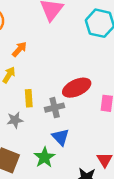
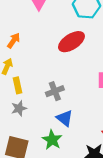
red ellipse: (77, 88) -> (71, 42), moved
yellow rectangle: (29, 98) -> (18, 85), moved

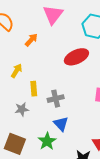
orange arrow: (14, 41) -> (31, 40), moved
yellow rectangle: (18, 85) -> (34, 89), moved

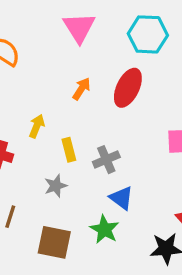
orange arrow: (31, 40) -> (81, 89), moved
red ellipse: (76, 57) -> (128, 88), turned -30

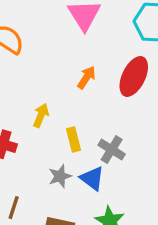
gray cross: (106, 160) -> (112, 150), turned -35
blue triangle: (121, 198) -> (92, 178), moved

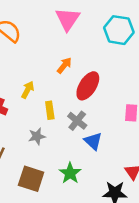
red ellipse: (134, 76) -> (88, 86), moved
blue triangle: (92, 178) -> (93, 141), moved

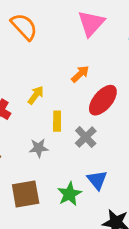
blue triangle: (93, 141) -> (97, 180), moved
brown square: (31, 179) -> (26, 194), turned -36

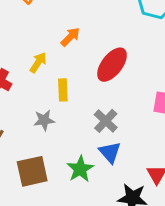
orange arrow: (80, 74) -> (70, 37), moved
gray cross: (86, 137) -> (106, 121), moved

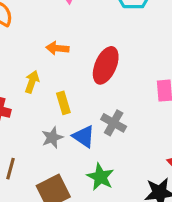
orange arrow: (70, 37) -> (57, 48), turned -115
blue triangle: (110, 152) -> (84, 136), moved

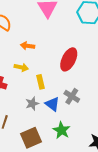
orange arrow: (57, 48) -> (27, 46), moved
yellow arrow: (32, 82) -> (21, 67), turned 80

